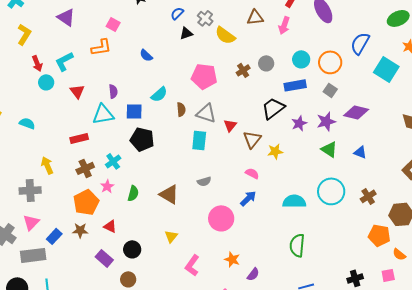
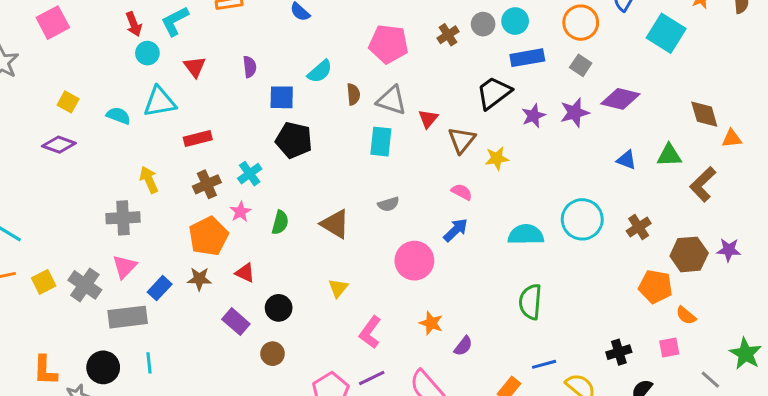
cyan circle: (301, 59) -> (515, 21), moved
cyan triangle: (103, 114) -> (160, 102), moved
green triangle: (329, 149) -> (669, 155), moved, turned -36

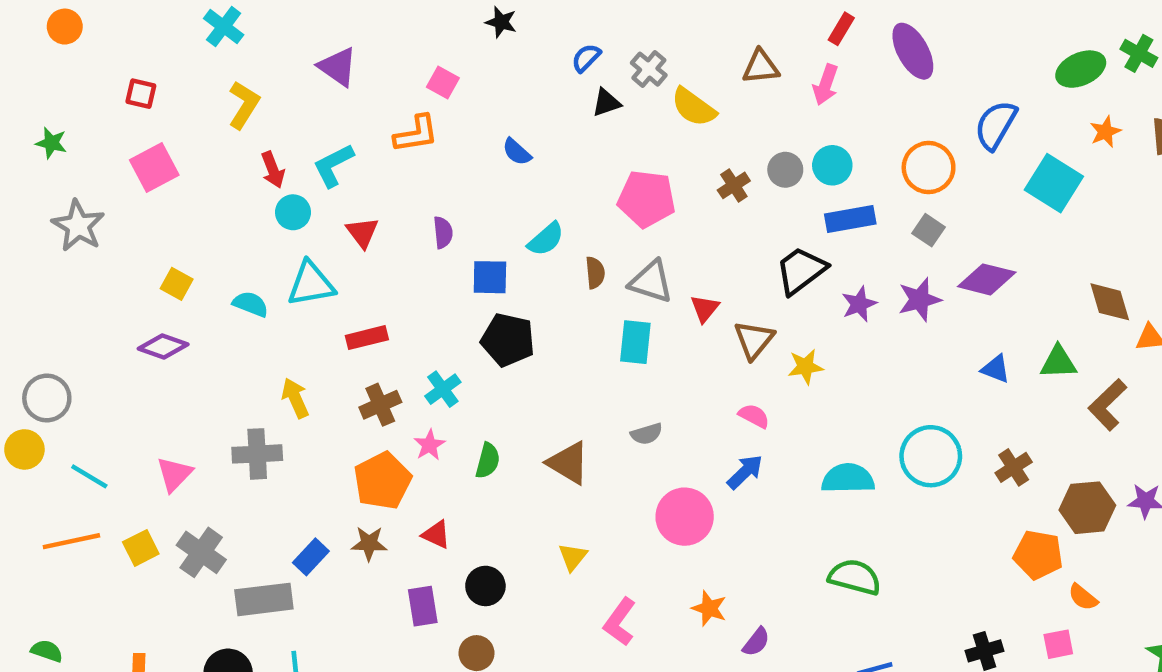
pink triangle: (125, 267) -> (174, 474), moved
green semicircle: (530, 302) -> (855, 577), turned 100
purple rectangle: (236, 322) -> (423, 606), turned 40

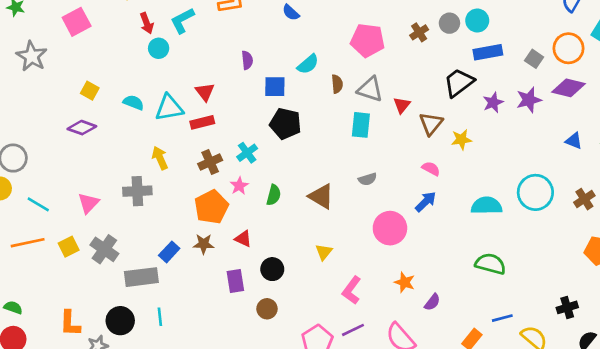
orange circle: (929, 168) -> (568, 48), moved
red triangle: (362, 232) -> (205, 92), moved
cyan triangle: (311, 284) -> (169, 108), moved

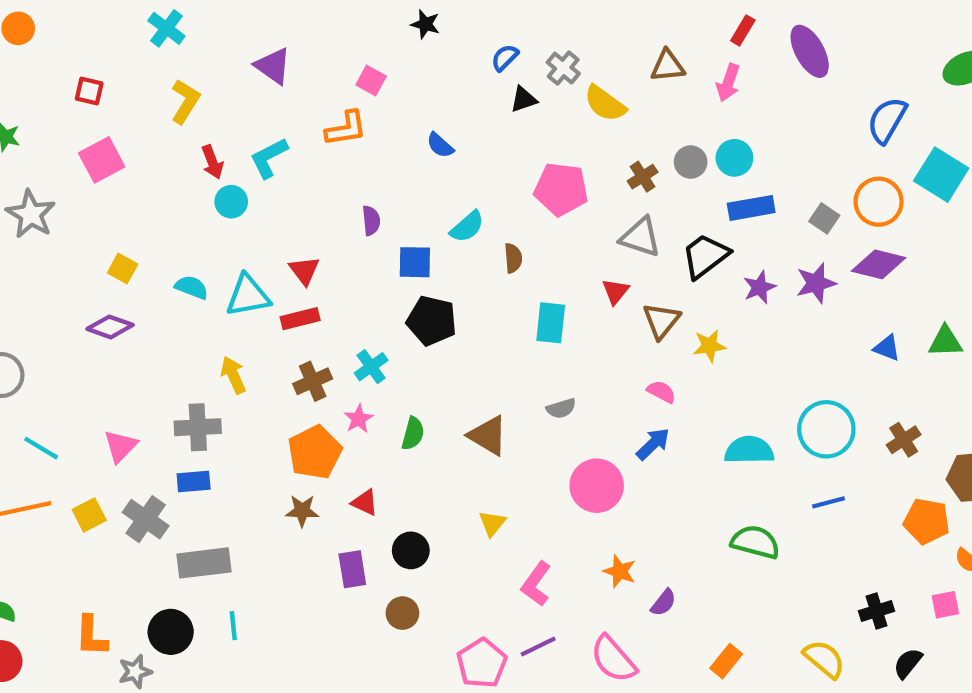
gray triangle: (370, 89) -> (640, 237), moved
blue rectangle: (169, 252) -> (194, 482), moved, turned 42
blue line: (502, 318) -> (828, 502), moved

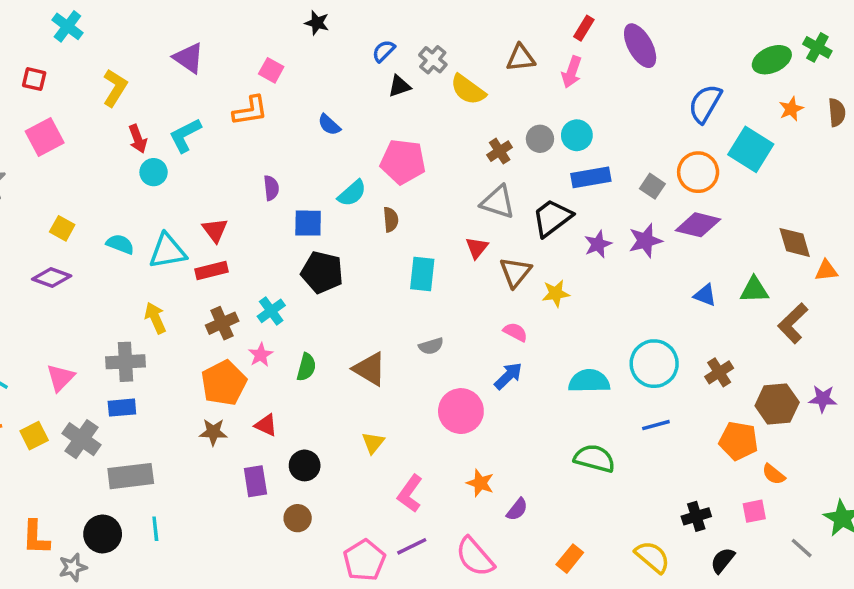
cyan cross: (166, 28) -> (67, 26), moved
pink pentagon: (561, 189) -> (403, 162), moved

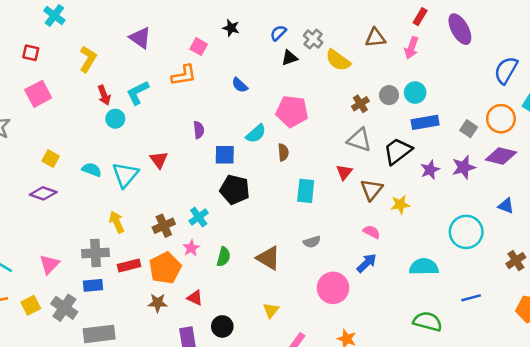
black star: (317, 23) -> (231, 28), moved
cyan triangle: (168, 251) -> (125, 175), turned -40
red rectangle: (211, 271) -> (129, 265), moved
cyan circle: (654, 364) -> (466, 232), moved

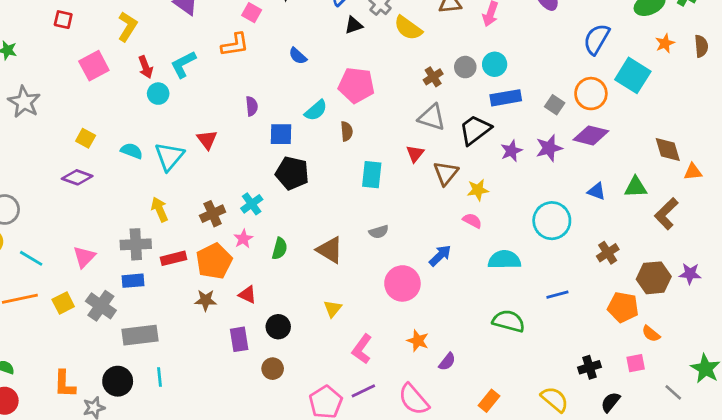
pink square: (38, 94) -> (94, 66), moved
pink semicircle: (372, 232) -> (472, 221), moved

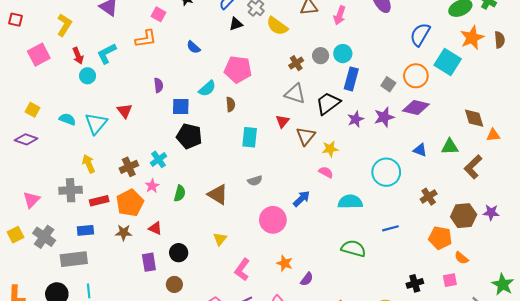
orange star: (665, 43) -> (472, 38), size x1.6
blue rectangle: (506, 98) -> (351, 79), turned -65
blue rectangle: (133, 281) -> (85, 230), moved

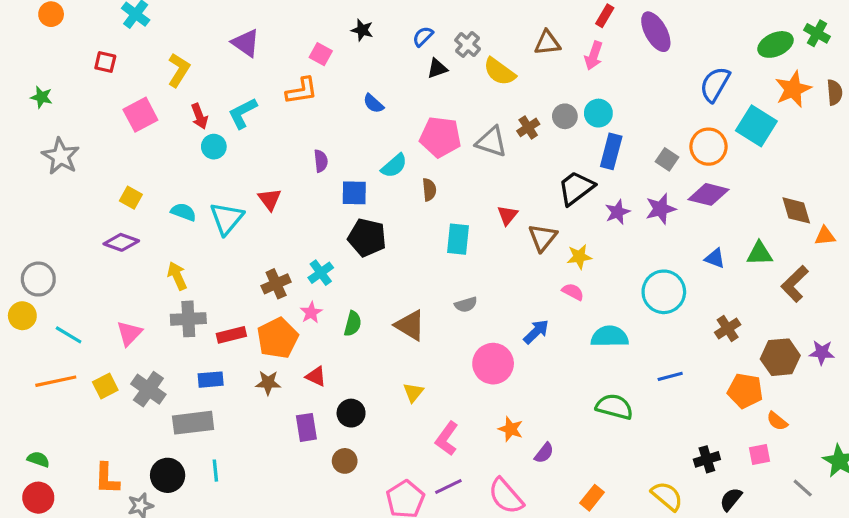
gray triangle: (295, 94) -> (491, 142), moved
yellow arrow: (89, 164) -> (177, 276), moved

